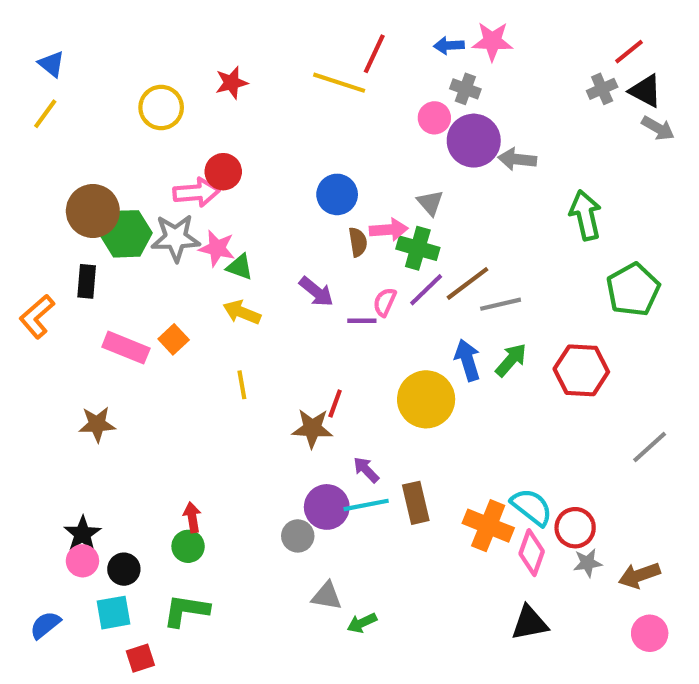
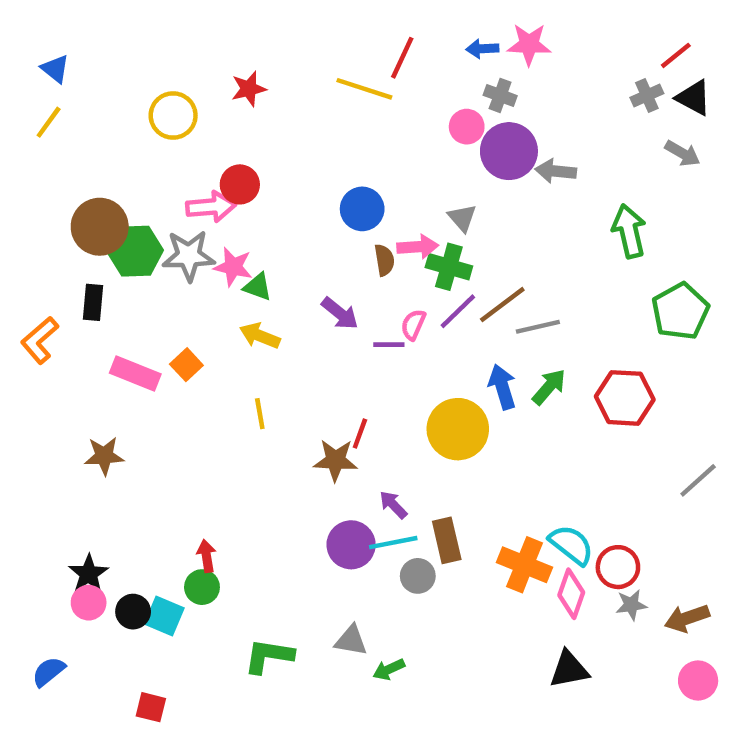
gray arrow: (658, 128) -> (682, 153), moved
gray circle: (298, 536) -> (418, 576), moved
green L-shape: (186, 610) -> (269, 656), moved
cyan square: (114, 613) -> (164, 616), moved, turned 33
red square: (140, 658) -> (151, 707), turned 32

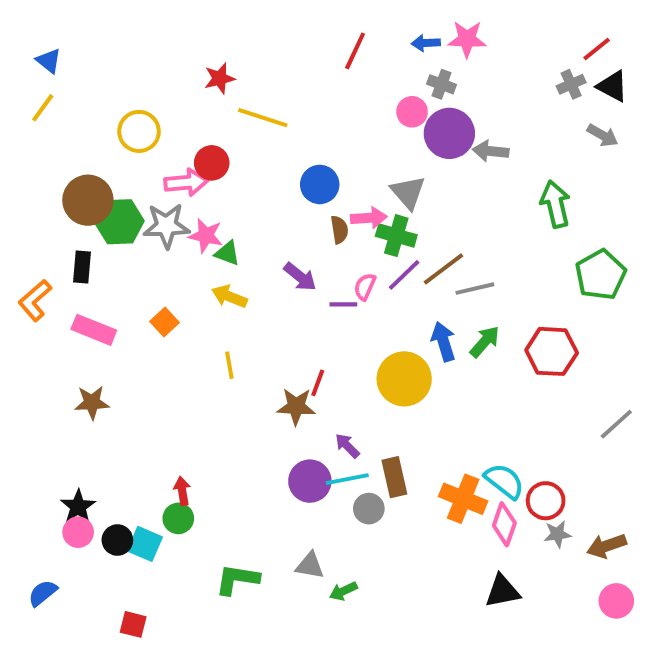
yellow line: (364, 89) -> (263, 118), moved
yellow circle: (173, 115) -> (139, 131), moved
gray triangle: (462, 218) -> (408, 192), size x1.4
pink rectangle: (135, 374) -> (94, 330), moved

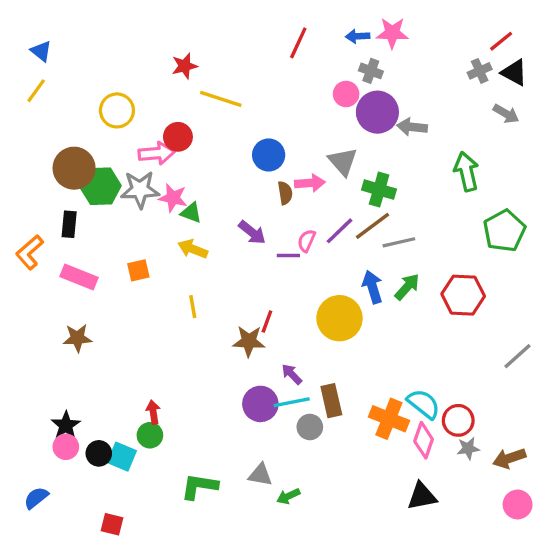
green cross: (396, 236) -> (379, 190), moved
orange square: (165, 322) -> (138, 270), turned 30

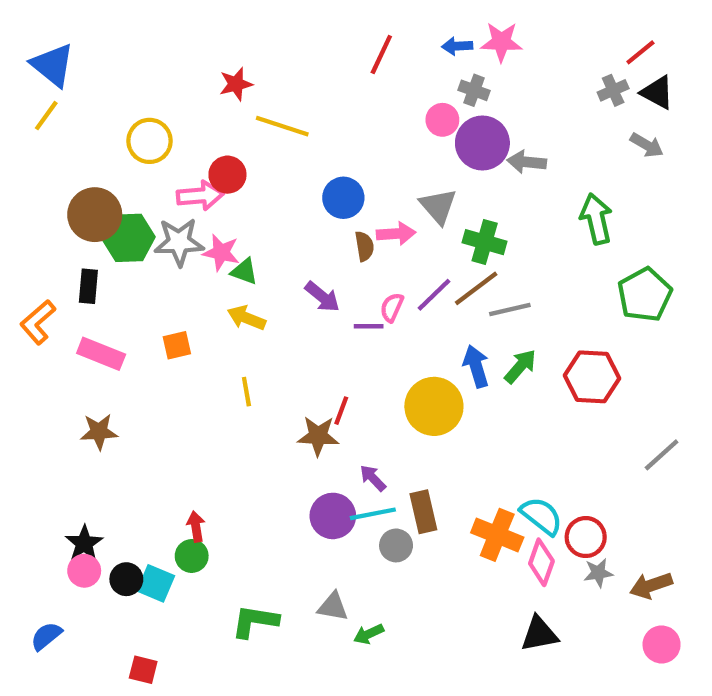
blue triangle: (41, 51) -> (53, 65), size x1.6

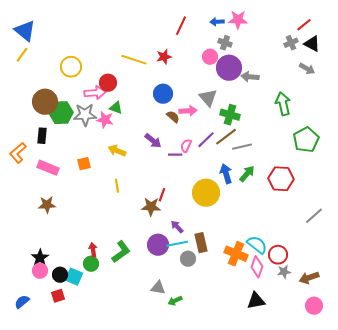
red star: (236, 84) -> (164, 57), moved
brown semicircle: (364, 246) -> (173, 117), turned -40
green triangle: (244, 272) -> (116, 108), moved
green L-shape: (255, 621) -> (121, 252), moved, turned 135
red square: (143, 670) -> (58, 296), moved, turned -32

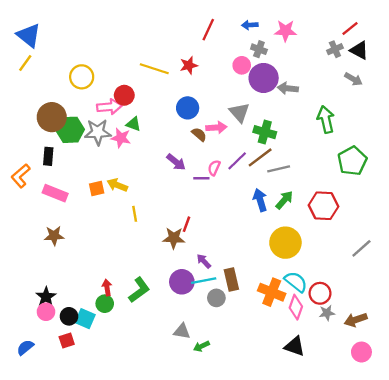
pink star: (238, 20) -> (285, 31), moved
yellow arrow: (117, 151) -> (117, 185), moved
yellow circle: (206, 193) -> (285, 243), moved
black triangle: (256, 301) -> (295, 346), turned 30

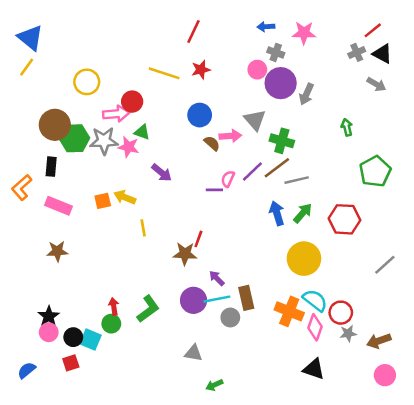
red line: (208, 30) -> (194, 32), moved
gray arrow: (288, 88) -> (306, 94), turned -72
green arrow: (326, 119) -> (347, 127), size x0.6
purple arrow: (176, 162) -> (162, 173), moved
green arrow: (201, 346) -> (214, 385), moved

